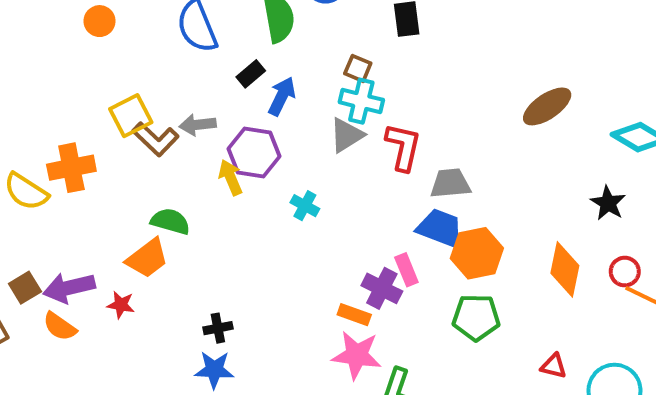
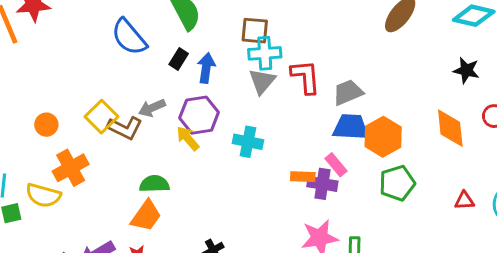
orange circle: (100, 21) -> (46, 125), moved
brown square: (358, 68) -> (255, 31), size x1.4
cyan cross: (305, 206) -> (248, 142), size x1.4
orange rectangle: (354, 315) -> (303, 177), moved

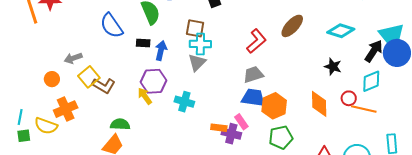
black rectangle: (179, 59) -> (143, 43), turned 56
red L-shape: (305, 77) -> (256, 41), moved, turned 50
gray arrow: (152, 108) -> (73, 58), moved

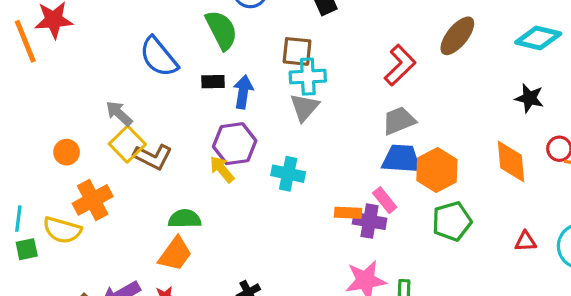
gray arrow: (73, 58) -> (119, 114), moved, turned 66

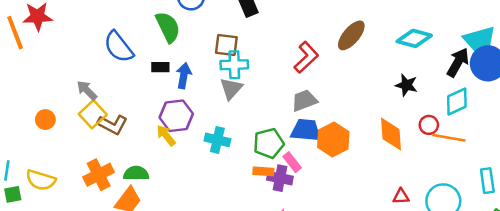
orange cross: (93, 200) -> (99, 175), moved
green pentagon: (452, 221) -> (269, 143), moved

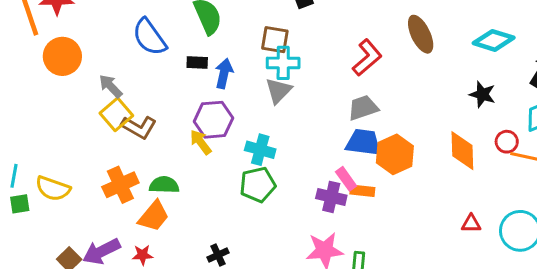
brown ellipse: (351, 35) -> (421, 34), turned -68
orange circle: (45, 120) -> (62, 56), moved, size x1.6
green pentagon: (269, 143) -> (258, 185), moved
orange rectangle: (263, 171) -> (362, 191), moved

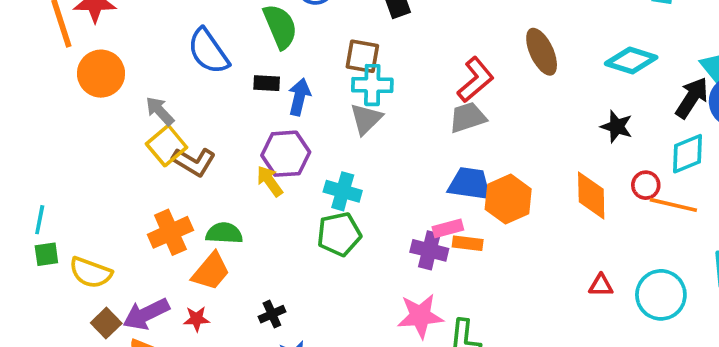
gray trapezoid: (363, 108) -> (468, 117), moved
pink rectangle: (346, 179) -> (448, 228), turned -70
yellow semicircle: (53, 188) -> (91, 273), moved
black cross: (218, 255) -> (272, 314), moved

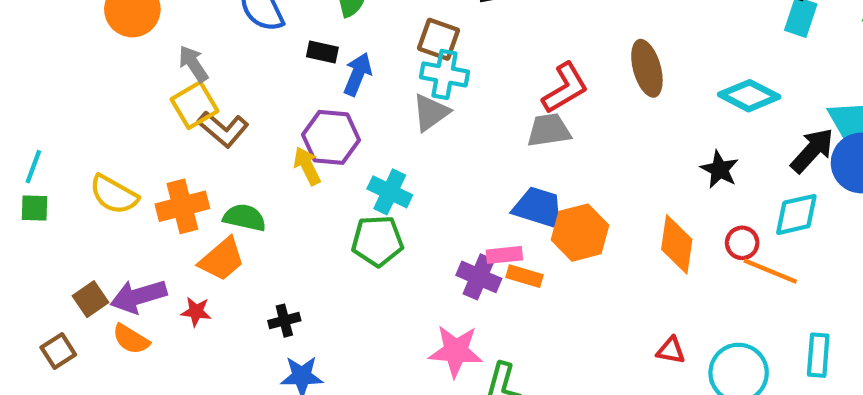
yellow semicircle: (91, 273) -> (114, 195), moved

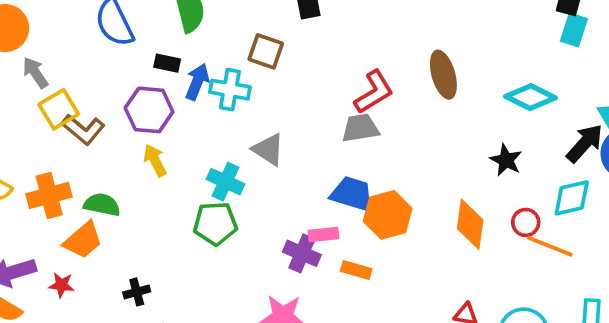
gray arrow: (193, 64) -> (35, 73), moved
cyan cross: (444, 74) -> (230, 90), moved
gray triangle: (431, 112) -> (268, 149), moved, turned -51
purple hexagon: (331, 137) -> (149, 110), moved
orange rectangle: (525, 276) -> (356, 270), moved

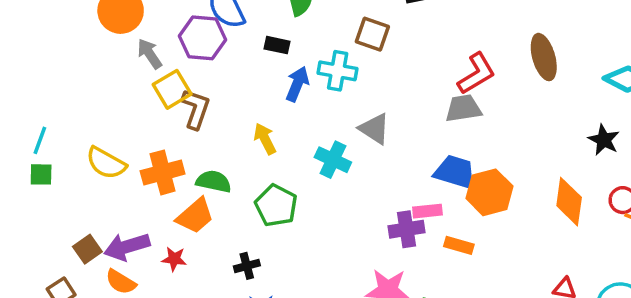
blue arrow: (197, 82) -> (297, 84), moved
purple hexagon: (149, 110) -> (202, 38), moved
brown L-shape: (83, 129) -> (196, 109), turned -111
green pentagon: (215, 223) -> (276, 206), moved, turned 30
purple cross: (302, 253) -> (406, 229), turned -32

